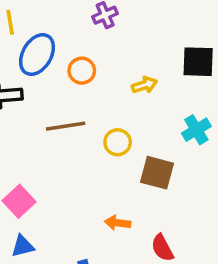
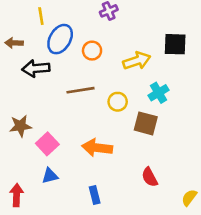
yellow arrow: (144, 85) -> (137, 61), size x1.5
cyan cross: (196, 130) -> (159, 93), moved
orange arrow: (118, 223) -> (97, 148), moved, size x1.6

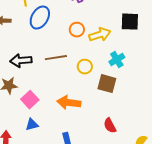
orange circle: (92, 51) -> (77, 30), moved
black arrow: (36, 68) -> (21, 61), moved

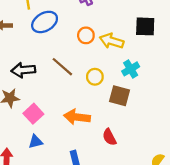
blue ellipse: (40, 18) -> (45, 22), turned 30
yellow arrow: (100, 35) -> (112, 41), turned -145
brown line: (56, 58) -> (62, 67), turned 50
red semicircle: (110, 126) -> (109, 137), moved

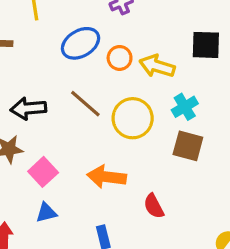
blue ellipse: (45, 22) -> (81, 43), moved
yellow circle: (95, 77) -> (133, 118), size x1.6
brown square: (119, 96) -> (188, 146), moved

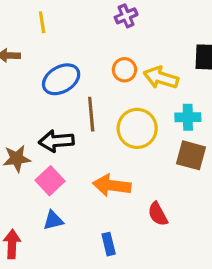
blue ellipse: (81, 43) -> (61, 79), moved
brown line: (85, 104) -> (91, 114), turned 44
cyan cross: (185, 107) -> (188, 117), turned 30
black arrow: (28, 108) -> (56, 141), moved

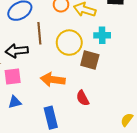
brown square: (191, 155) -> (90, 60), moved
pink square: (50, 181) -> (13, 76), turned 36
blue rectangle: (109, 244) -> (51, 118), size x1.5

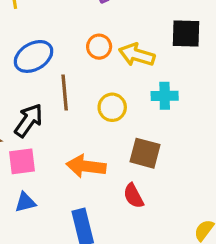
yellow circle: (69, 43) -> (112, 107), size x0.7
black arrow: (17, 51) -> (29, 120), turned 130
brown square: (90, 60) -> (145, 153), moved

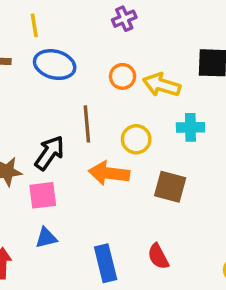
blue ellipse: (34, 56) -> (55, 65), moved, turned 45
orange arrow: (86, 166) -> (109, 173), moved
red semicircle: (134, 196) -> (158, 256), moved

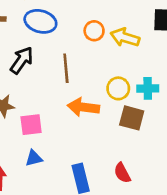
cyan cross: (190, 127) -> (148, 88), moved
yellow circle: (136, 139) -> (118, 88), moved
black arrow: (50, 153) -> (22, 60), moved

